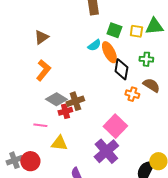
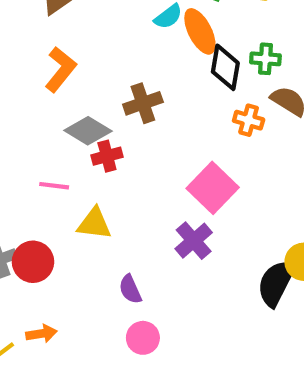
green cross: (146, 59) -> (265, 59), moved
brown cross: (75, 101) -> (143, 103), moved
purple cross: (106, 151) -> (194, 241), size x0.7

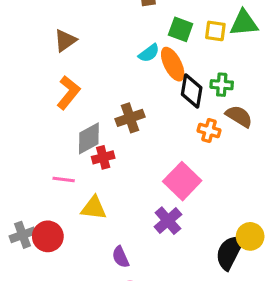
gray diamond: (88, 131) -> (89, 138), turned -60

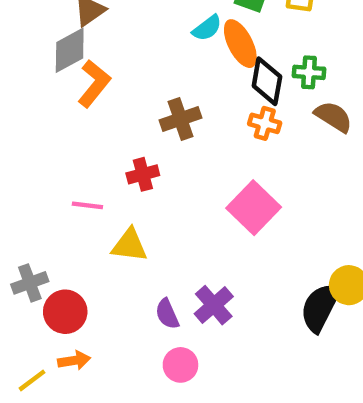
orange cross: (209, 131) -> (265, 123), moved
gray diamond: (89, 138) -> (70, 50), moved
purple cross: (168, 221) -> (214, 305), moved
red circle: (48, 236) -> (65, 312), moved

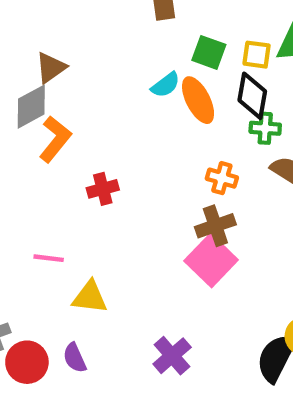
black diamond: (267, 81) -> (252, 96), moved
brown cross: (180, 119) -> (215, 226), moved
red cross: (143, 174) -> (103, 189), moved
purple semicircle: (167, 314) -> (75, 358), moved

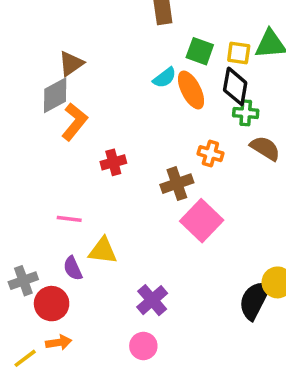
brown cross: (215, 226) -> (177, 184), moved
purple cross: (172, 356) -> (152, 300), moved
purple semicircle: (75, 358) -> (73, 268), moved

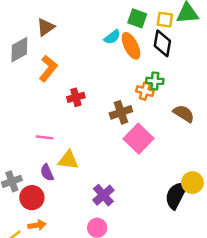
gray diamond: (55, 95) -> (19, 50), moved
green cross: (246, 113) -> (155, 81), moved
brown semicircle: (265, 148) -> (184, 114), moved

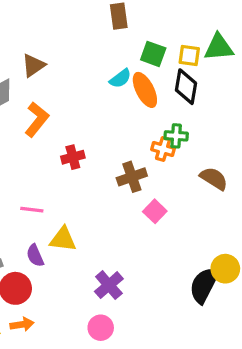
pink square: (139, 139) -> (155, 211), size x0.6

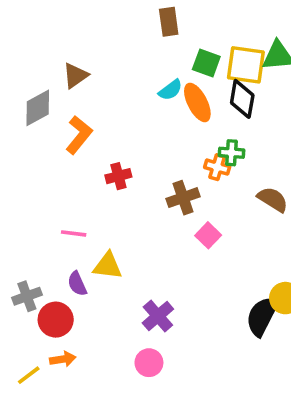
yellow square: (189, 56) -> (246, 65), size x1.6

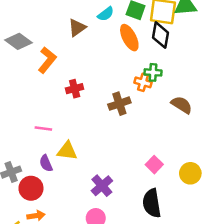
brown triangle: (75, 76) -> (77, 28), moved
cyan semicircle: (170, 90) -> (106, 14), moved
gray diamond: (38, 108) -> (19, 41), turned 65
pink square: (208, 235) -> (154, 165), moved
black semicircle: (262, 316) -> (152, 203), moved, turned -36

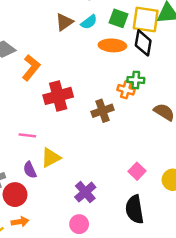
brown triangle: (77, 28) -> (64, 22), moved
orange ellipse: (129, 38) -> (112, 45), turned -60
red cross: (75, 89) -> (58, 96), size x1.6
yellow triangle: (67, 151) -> (51, 158), turned -35

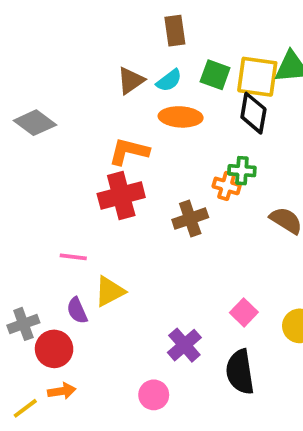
orange ellipse: (112, 45) -> (181, 117), moved
orange L-shape: (31, 68) -> (129, 151), moved, turned -115
purple cross: (85, 192) -> (184, 345), moved

